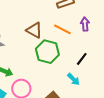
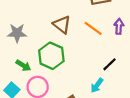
green hexagon: (47, 52) -> (51, 56), moved
cyan arrow: (73, 79) -> (97, 85), turned 72

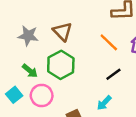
brown triangle: (62, 25) -> (62, 31), moved
black line: (109, 64) -> (113, 74), moved

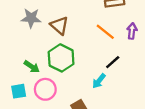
gray star: (28, 36) -> (31, 18), moved
cyan square: (14, 95) -> (19, 91), turned 35
cyan arrow: (104, 103) -> (99, 81), moved

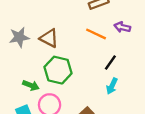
purple arrow: (132, 31) -> (122, 27), turned -70
cyan arrow: (99, 81) -> (112, 86), moved

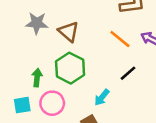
green arrow: (31, 85) -> (37, 78), turned -119
cyan arrow: (112, 86) -> (102, 97), moved

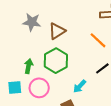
brown triangle: (69, 32) -> (57, 31), turned 42

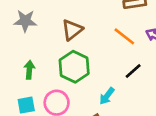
gray star: (32, 22) -> (25, 21), moved
green arrow: (29, 66) -> (29, 70), moved

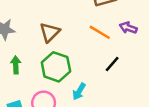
green arrow: (29, 70) -> (16, 65), moved
cyan arrow: (107, 96) -> (79, 91), moved

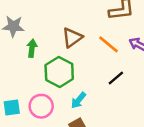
brown triangle: (50, 32) -> (72, 38), moved
green arrow: (16, 65) -> (32, 48), moved

